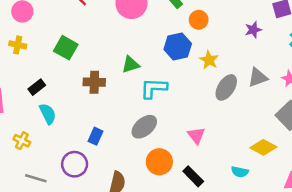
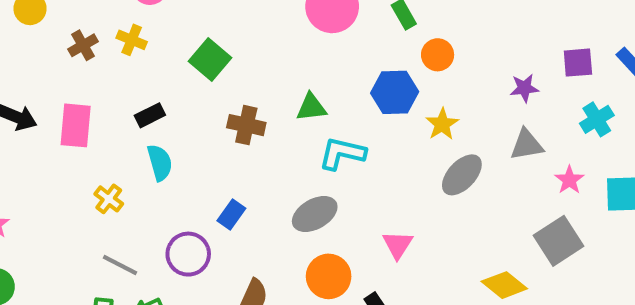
gray triangle: (258, 77) -> (527, 145), moved

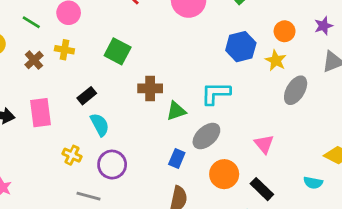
orange circle: (438, 55) -> (285, 31), moved
green triangle: (311, 107) -> (176, 111), moved
blue rectangle: (231, 214) -> (177, 159), moved
purple circle: (188, 254) -> (112, 165), moved

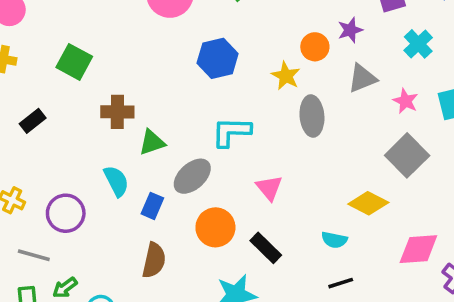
orange circle: (285, 31) -> (315, 47), moved
blue hexagon: (241, 47) -> (218, 58), moved
gray ellipse: (296, 90) -> (312, 116), turned -36
cyan L-shape: (216, 93) -> (231, 132), moved
cyan semicircle: (100, 125) -> (116, 181), moved

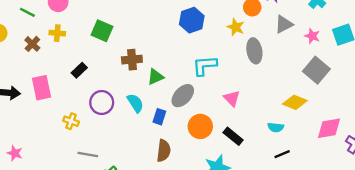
purple circle: (66, 213) -> (102, 103), moved

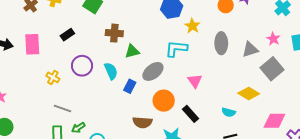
gray triangle: (284, 24) -> (250, 49), moved
yellow star: (236, 27) -> (192, 26), moved
brown semicircle: (164, 151) -> (142, 122), moved, turned 78

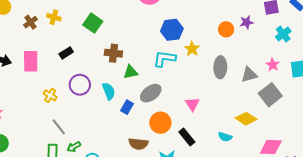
cyan L-shape: (176, 49) -> (164, 59), moved
gray line: (63, 109) -> (59, 127), turned 30

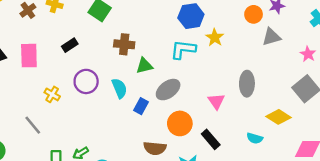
gray ellipse: (220, 67) -> (247, 84), moved
gray triangle: (249, 75) -> (271, 37), moved
gray line: (59, 127) -> (33, 125), moved

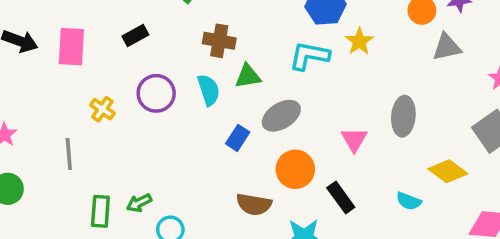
cyan semicircle: (119, 88) -> (209, 90), moved
gray line: (33, 125) -> (69, 154), turned 30

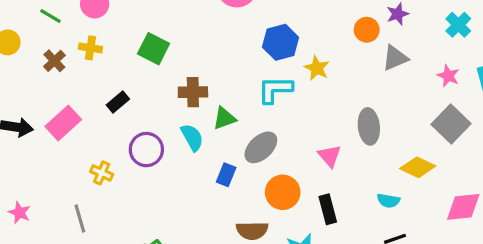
pink rectangle: (71, 47) -> (63, 123), turned 56
black rectangle: (341, 197) -> (328, 209), turned 32

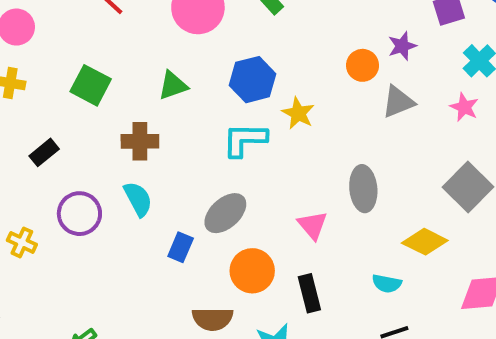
pink star: (448, 76) -> (464, 107), moved
green triangle: (224, 118) -> (173, 85), moved

